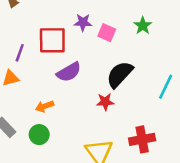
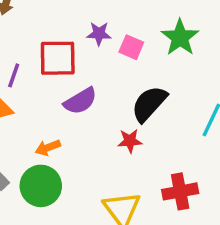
green star: (143, 26) -> (180, 37), size x1.5
green circle: (39, 135) -> (41, 186), size x1.5

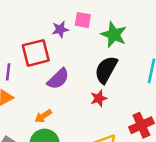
green star: (180, 37) -> (114, 35), moved
pink square: (131, 47) -> (83, 20), moved

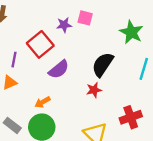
green star: (114, 35) -> (131, 32), moved
red square: (36, 53) -> (40, 44), turned -30

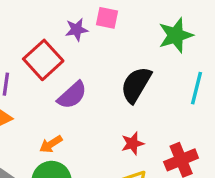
green star: (131, 32) -> (176, 35), turned 30
red star: (94, 90) -> (133, 143), moved

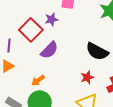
purple star: (77, 30) -> (51, 19), moved
black semicircle: (136, 85) -> (97, 51), moved, turned -90

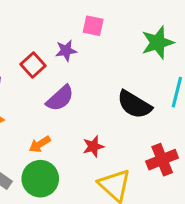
red square: (31, 30) -> (33, 65), size x0.7
red star: (87, 77) -> (93, 146), moved

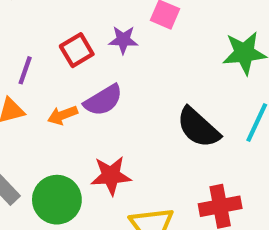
orange arrow: (40, 144) -> (63, 115), moved
red star: (93, 146) -> (111, 176), moved, size x1.4

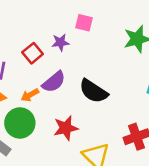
black semicircle: (198, 128) -> (93, 91), moved
green circle: (57, 200) -> (20, 123), moved

